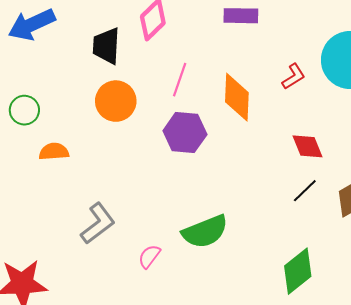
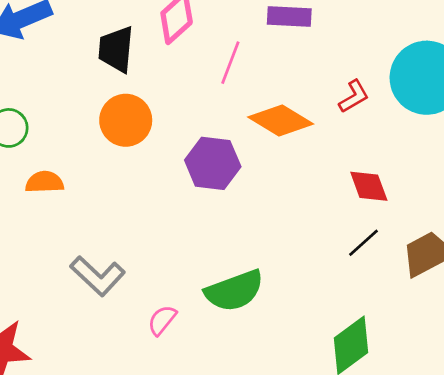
pink line: (180, 80) -> (230, 63), moved
orange diamond: (237, 97) -> (281, 120), turned -63
gray L-shape: (98, 223) -> (98, 276), turned 78

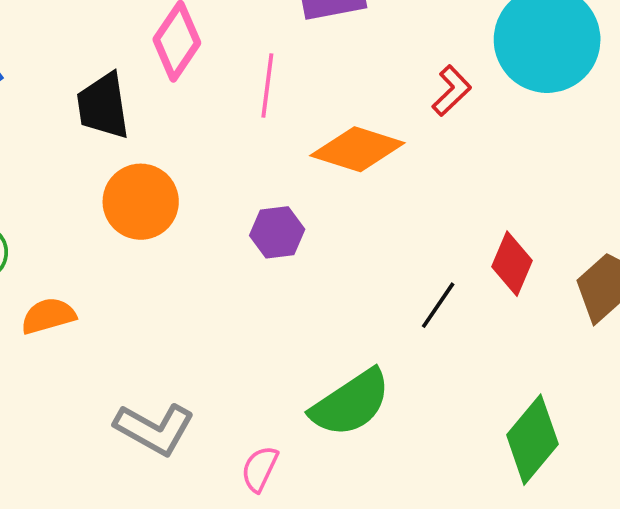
purple hexagon: (213, 163) -> (277, 232), size x0.7
red diamond: (369, 186) -> (512, 264), moved, turned 57
black line: (363, 243) -> (438, 305), moved

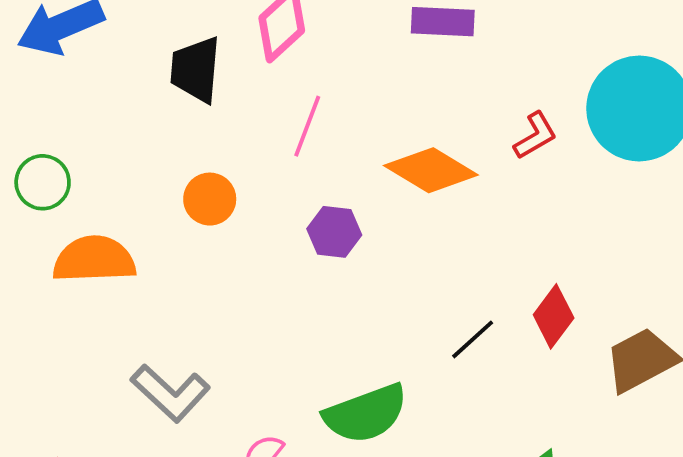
pink line: (267, 85) -> (307, 126), moved
orange circle: (141, 202) -> (210, 199), moved, size x0.7
orange semicircle: (48, 316) -> (94, 259), size x1.5

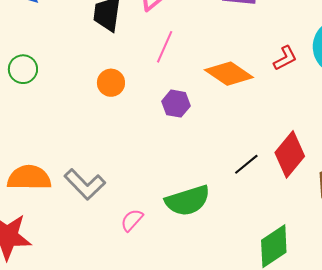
orange semicircle: (94, 259) -> (29, 178), moved
red diamond: (554, 316) -> (290, 154), size x1.4

